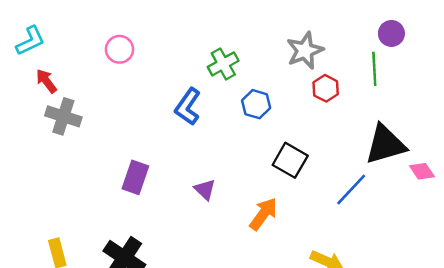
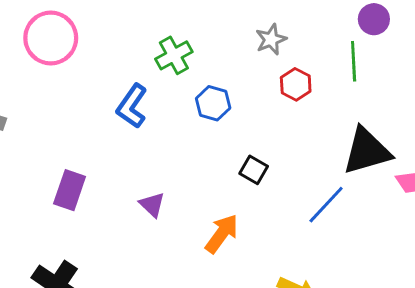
pink circle: (119, 49) -> (51, 38), size x1.6
gray star: (305, 51) -> (271, 39), size x0.7
black square: (290, 160) -> (254, 170), size x0.7

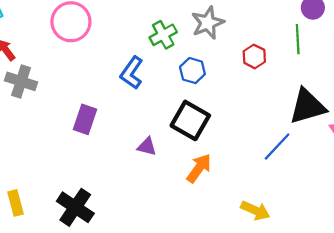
gray star: (271, 39) -> (208, 23), moved, size x1.4
black square: (254, 170) -> (190, 120), moved, size x1.8
purple rectangle: (70, 190) -> (85, 119), moved
purple triangle: (152, 205) -> (147, 147), turned -30

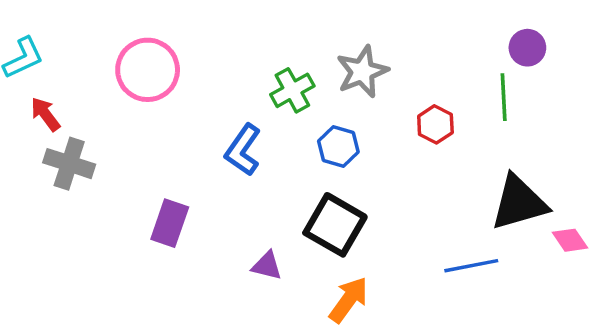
blue line: (277, 147) -> (471, 266), turned 36

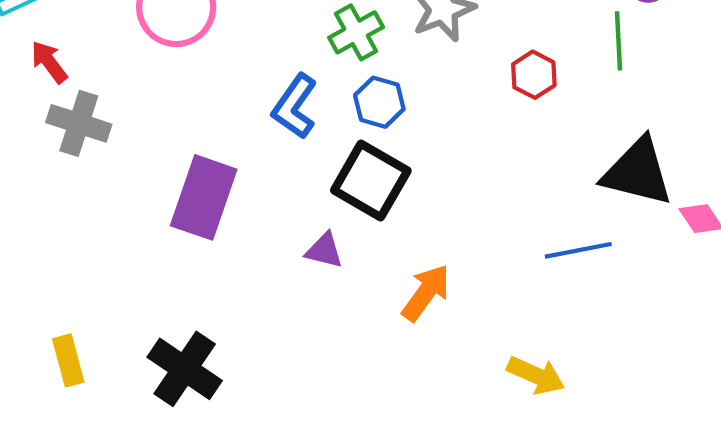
blue hexagon: (338, 146) -> (379, 102), moved
black triangle: (519, 203) -> (638, 172), turned 30
purple rectangle: (170, 223) -> (204, 197), size x1.4
black square: (335, 225) -> (371, 181), moved

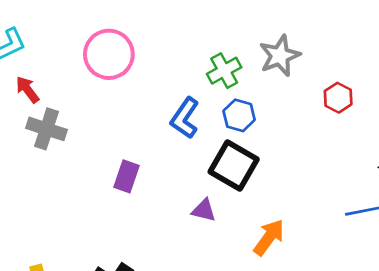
purple rectangle: (204, 197) -> (127, 176), size x0.6

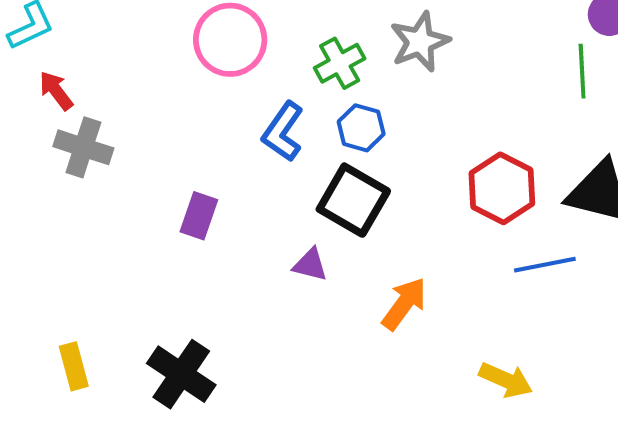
pink circle: (109, 54) -> (230, 40), moved
red hexagon: (338, 98) -> (502, 188), moved, size x1.6

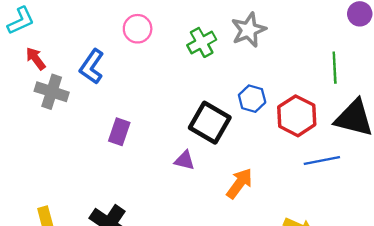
pink circle: (230, 40) -> (138, 29), size x0.7
green line: (582, 71) -> (335, 68), moved
blue hexagon: (361, 128) -> (252, 99), moved
blue L-shape: (283, 132) -> (92, 67), moved

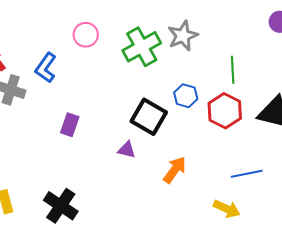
green cross: (202, 42) -> (142, 47), size x1.5
green line: (335, 68) -> (233, 70), moved
blue line: (322, 160) -> (247, 174), moved

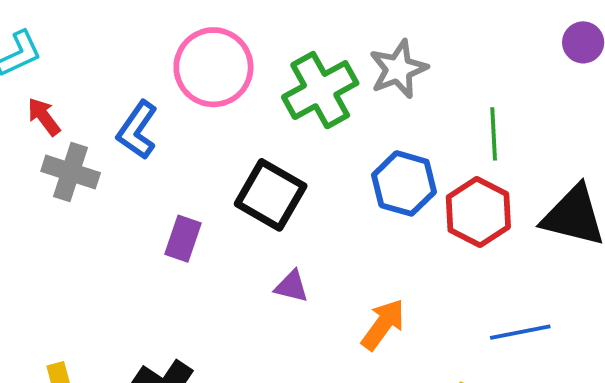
pink circle: (86, 35) -> (213, 67), size x1.6
blue hexagon: (186, 96) -> (404, 183), size x1.4
black square: (149, 117) -> (271, 195), moved

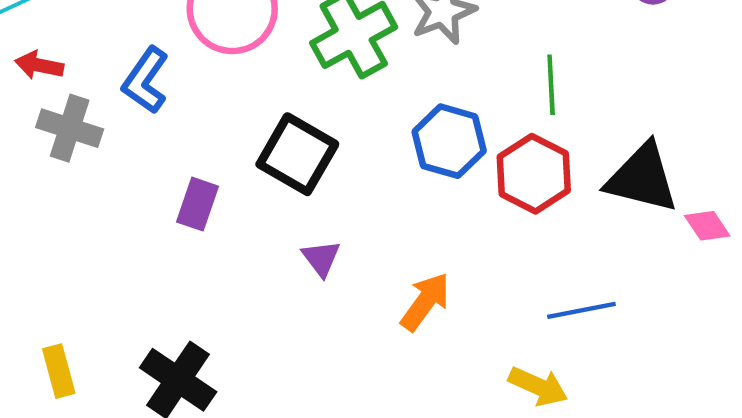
red arrow: (44, 117) -> (39, 65), turned -42
purple triangle: (292, 286) -> (321, 258), turned 39

